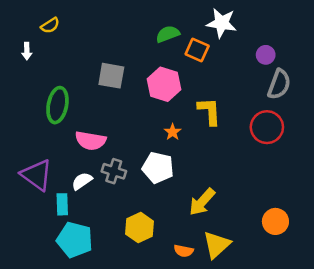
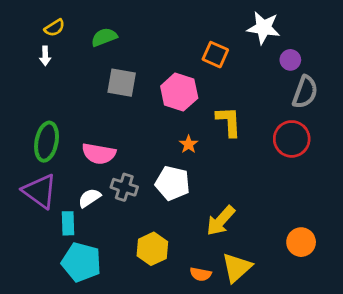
white star: (222, 23) -> (264, 28), moved
green semicircle: (168, 34) -> (104, 37), moved
white arrow: (27, 51) -> (45, 56), moved
green ellipse: (57, 105) -> (47, 142), moved

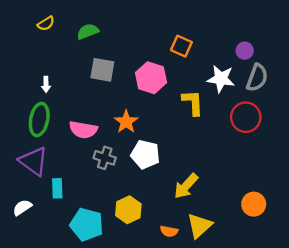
white star: (264, 28) -> (221, 79), moved
white arrow: (45, 56) -> (46, 84), moved
orange star: (189, 144) -> (126, 122), moved, size x1.5
white semicircle: (89, 198) -> (22, 208), moved
cyan pentagon: (81, 262) -> (87, 224), moved

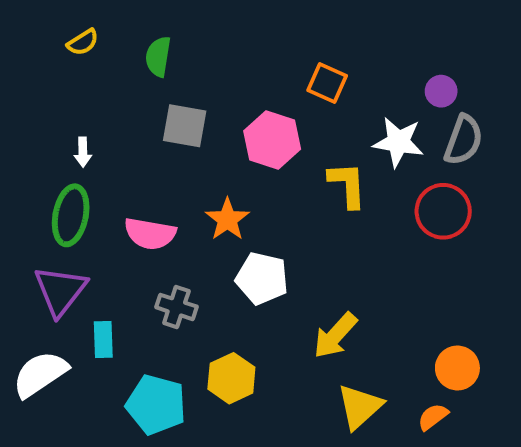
green semicircle: (88, 31) -> (158, 57), turned -60
gray cross: (105, 158) -> (176, 307), moved
purple triangle: (34, 161) -> (60, 291), turned 32
white semicircle: (22, 208) -> (40, 374), size x1.6
orange semicircle: (169, 231) -> (433, 417), moved, turned 132

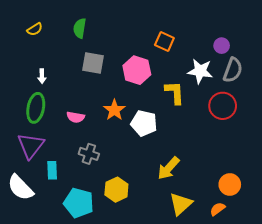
yellow semicircle: (83, 42) -> (35, 29), moved
pink semicircle: (150, 234) -> (76, 117), size x0.7
white pentagon: (262, 278) -> (144, 123), moved
white semicircle: (40, 374) -> (20, 188), turned -100

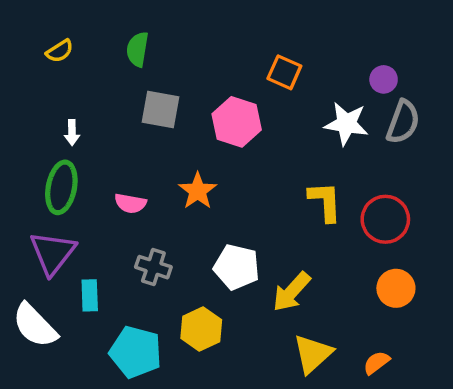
yellow L-shape: (175, 93) -> (325, 202), moved
red circle: (223, 106) -> (385, 219), moved
white pentagon: (144, 123) -> (237, 267), moved
orange circle: (230, 184) -> (396, 288), moved

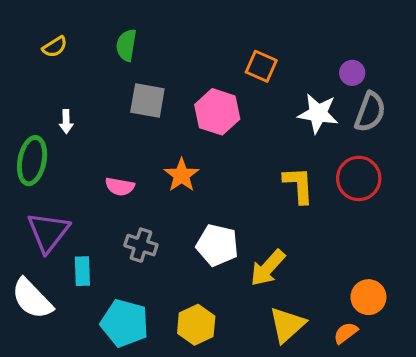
green ellipse: (61, 187) -> (32, 161), moved
red circle: (385, 219) -> (359, 178), moved
orange circle: (396, 288) -> (368, 297), moved
yellow hexagon: (201, 329) -> (196, 325), moved

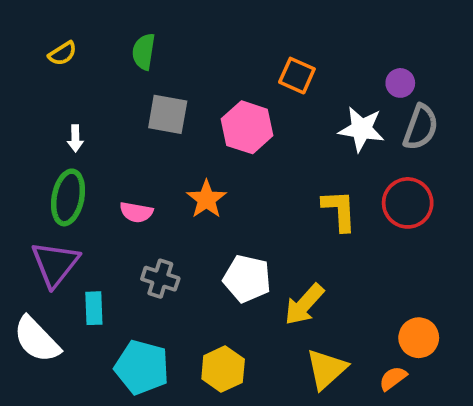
green ellipse: (32, 161) -> (68, 197), moved

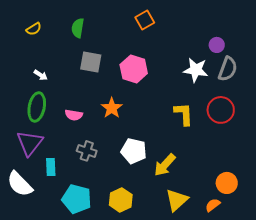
orange square: (297, 76) -> (145, 20), moved, turned 36
white arrow: (75, 138) -> (41, 75), turned -56

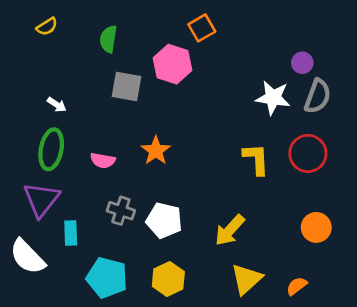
yellow semicircle: (34, 29) -> (47, 27), moved
pink hexagon: (134, 69) -> (173, 64), moved
white pentagon: (134, 151) -> (164, 220), moved
orange circle: (227, 183) -> (316, 227), moved

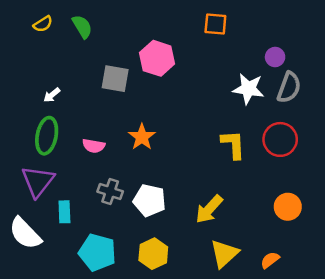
orange square: (202, 28) -> (215, 24), moved, turned 35
green semicircle: (108, 39) -> (82, 27), moved, turned 140
white arrow: (57, 105) -> (52, 95), turned 108

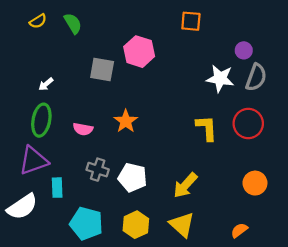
purple triangle: (38, 181) -> (34, 161), turned 32
white semicircle: (25, 233) -> (22, 207), turned -80
yellow triangle: (224, 254) -> (182, 225), moved, turned -36

